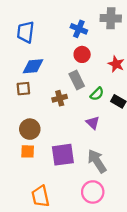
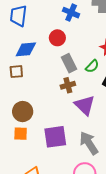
red circle: (82, 54) -> (57, 38), moved
green semicircle: (97, 94) -> (92, 66), moved
brown cross: (60, 98) -> (68, 85), moved
purple triangle: (93, 123) -> (85, 105), size x1.5

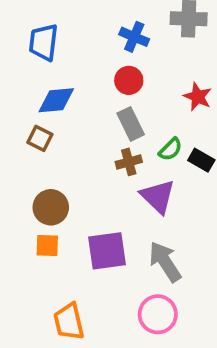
red circle: (57, 38) -> (129, 80), moved
green semicircle: (92, 66) -> (170, 149), moved
brown square: (16, 72) -> (40, 138), turned 32

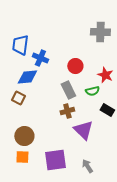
blue cross: (134, 37) -> (40, 58), moved
red circle: (129, 80) -> (75, 66), moved
green semicircle: (170, 149) -> (92, 91), moved, turned 32
gray arrow: (165, 262) -> (87, 166), size x0.6

